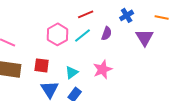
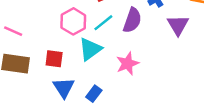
purple semicircle: (107, 33) -> (132, 20), size x1.5
cyan triangle: (72, 72) -> (90, 49), moved, size x1.5

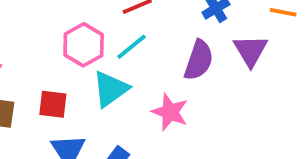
purple semicircle: (132, 20) -> (199, 60), moved
pink star: (127, 64) -> (170, 112), turned -30

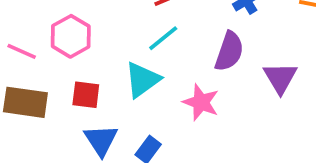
pink hexagon: (84, 45) -> (71, 36), moved
purple triangle: (250, 51) -> (280, 78), moved

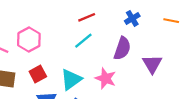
cyan triangle: (142, 80) -> (71, 80), moved
red square: (86, 95) -> (38, 74), turned -35

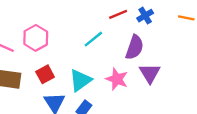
red line: (87, 17) -> (118, 14), moved
purple triangle: (152, 64) -> (150, 73), moved

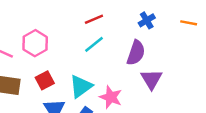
red line: (118, 14) -> (94, 19), moved
pink star: (117, 79) -> (111, 97), moved

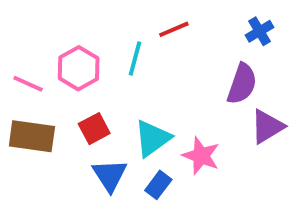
cyan line: (94, 44) -> (135, 59), moved, turned -36
purple triangle: (151, 79) -> (267, 127), turned 30

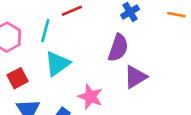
cyan triangle: (152, 138) -> (57, 64), moved

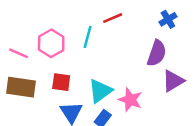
cyan triangle: (57, 64) -> (100, 91), moved
red square: (18, 78) -> (61, 82), turned 36

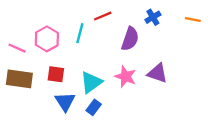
purple semicircle: (157, 53) -> (130, 39), moved
purple triangle: (173, 81) -> (157, 73), turned 50
pink star: (130, 100) -> (126, 77), moved

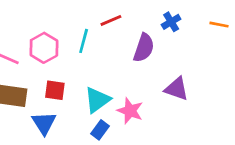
pink star: (126, 77) -> (130, 111), moved
blue triangle: (65, 102) -> (44, 123), moved

